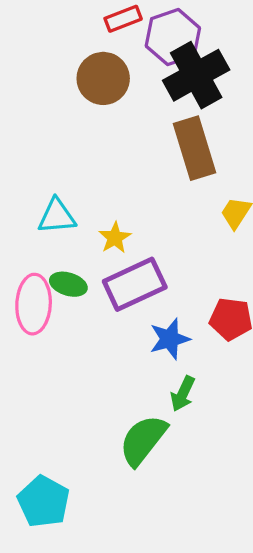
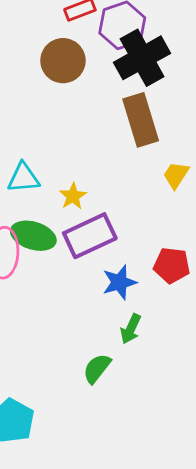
green ellipse: (68, 284) -> (33, 236), size x1.4
green semicircle: (143, 440) -> (97, 368), size x0.7

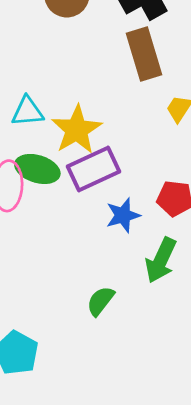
yellow star: (73, 196) -> (77, 130), size x1.8
green arrow: (131, 329) -> (161, 260), moved, size x1.5

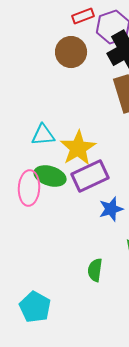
green semicircle: (100, 301) -> (95, 270), turned -30

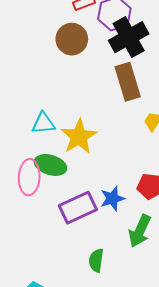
purple rectangle: (90, 176) -> (78, 208), moved

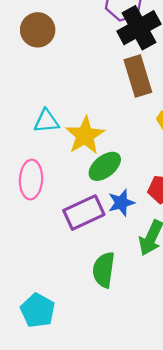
brown circle: (72, 39) -> (38, 30), moved
green ellipse: (50, 165) -> (105, 166), moved, turned -56
green semicircle: (96, 260) -> (104, 270), size x1.4

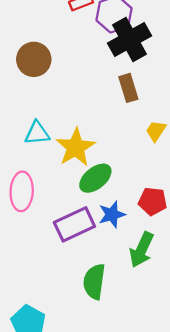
brown circle: (38, 30) -> (34, 59), moved
brown rectangle: (138, 76) -> (128, 88), size x0.7

